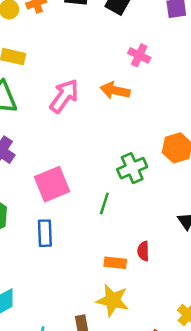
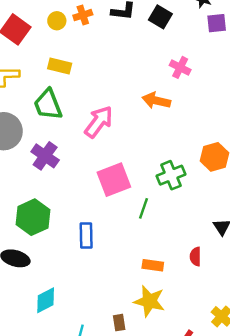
pink arrow: (64, 96) -> (99, 122), moved
pink square: (52, 184) -> (114, 180), moved
red semicircle: (143, 251) -> (195, 257), moved

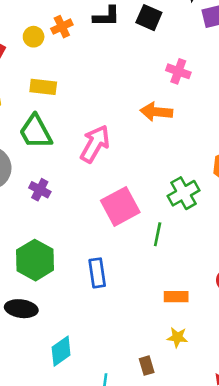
purple cross: (45, 156) -> (40, 190), size x0.7
yellow star: (149, 301) -> (177, 337), size x0.6

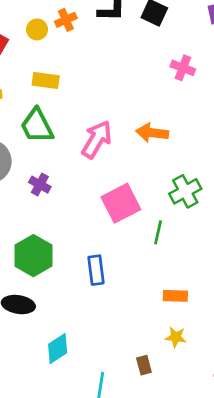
orange arrow: (156, 112) -> (152, 133), moved

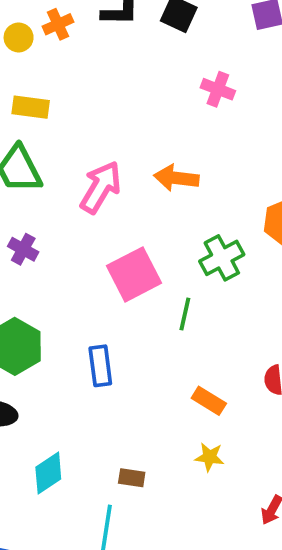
orange rectangle: (175, 296) -> (209, 401), turned 30
brown rectangle: (144, 365) -> (132, 478), moved, turned -66

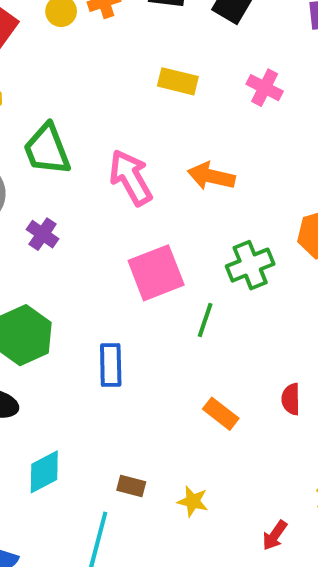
yellow rectangle: (31, 107) -> (178, 81), moved
pink arrow: (101, 187) -> (131, 178), turned -66
yellow star: (209, 457) -> (193, 501), moved

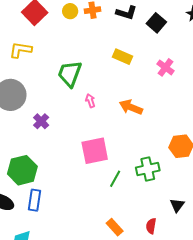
green trapezoid: (47, 149) -> (70, 74), moved, turned 32
pink arrow: (131, 178) -> (90, 101), size x0.5
green cross: (250, 265) -> (148, 169), moved
blue rectangle: (111, 365) -> (35, 200), moved

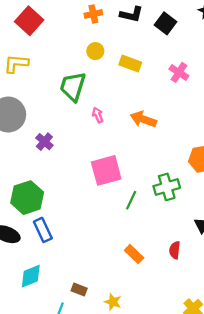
yellow circle: (70, 11) -> (95, 51), moved
blue rectangle: (35, 200) -> (43, 230), turned -30

